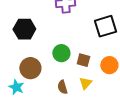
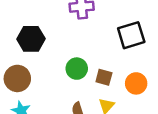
brown circle: (30, 68) -> (17, 78), moved

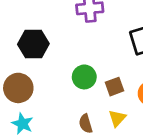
brown square: (104, 77) -> (114, 87), turned -35

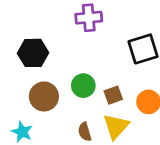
brown circle: (18, 88) -> (44, 96), moved
yellow triangle: (117, 118) -> (116, 126), size x1.5

